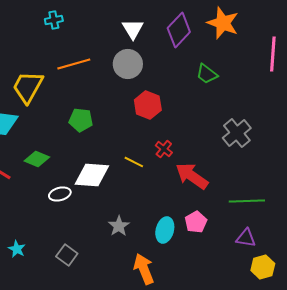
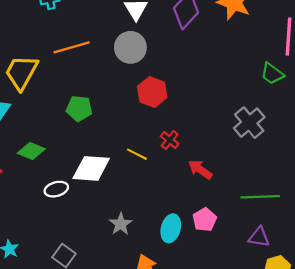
green trapezoid: (207, 74) -> (272, 74), moved
red arrow: (192, 176) -> (200, 169), size x0.7

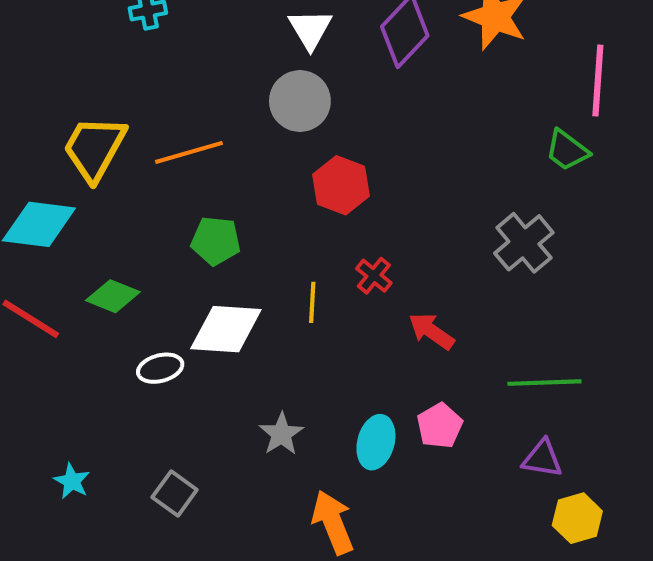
orange line: (72, 47) -> (189, 152), moved
green pentagon: (79, 108) -> (216, 241), moved
yellow line: (137, 154) -> (312, 302), turned 66

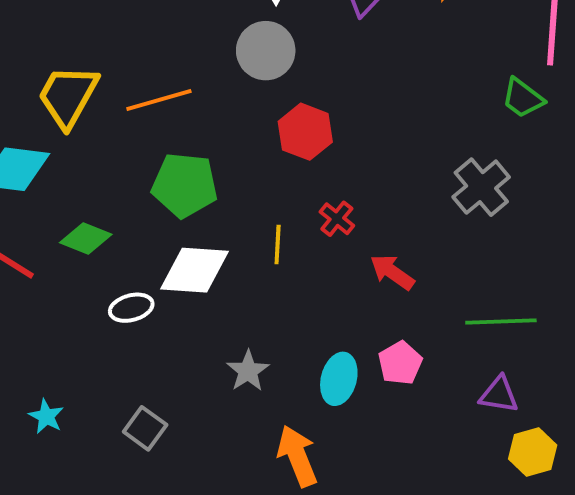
green pentagon: (216, 241) -> (185, 185), size x1.4

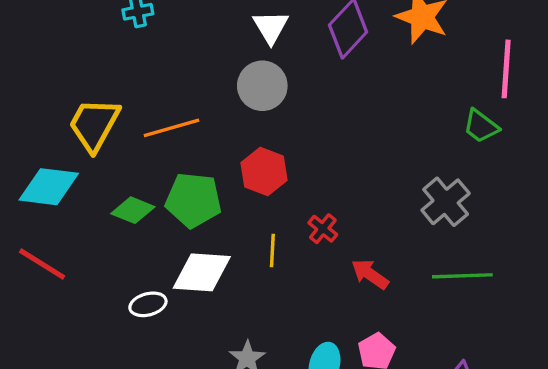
red hexagon: (305, 132) -> (264, 172), moved
green diamond: (86, 238) -> (133, 210), moved
green line: (501, 322) -> (462, 276), moved

